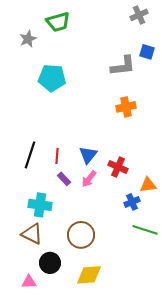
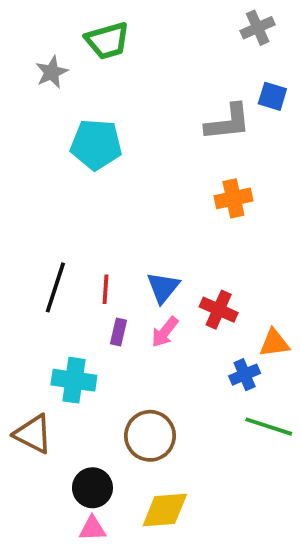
purple rectangle: (64, 179) -> (118, 332), turned 56
brown triangle: (32, 234) -> (33, 434), moved
pink triangle: (29, 282) -> (92, 529), moved

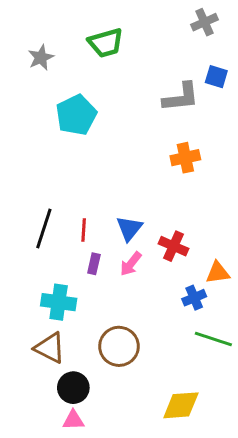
green trapezoid: (107, 41) -> (106, 43), moved
cyan pentagon: (96, 145) -> (76, 115), turned -30
brown triangle: (33, 434) -> (50, 348), moved
yellow diamond: (165, 510) -> (181, 405), moved

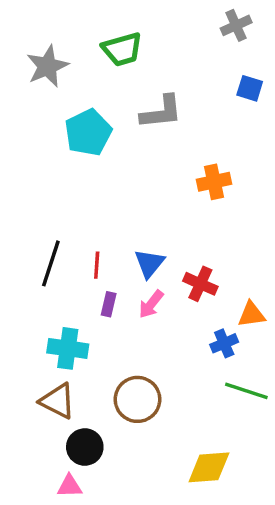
gray star: (41, 57) -> (47, 66), size x1.4
gray L-shape: (181, 97) -> (161, 112), moved
pink triangle: (73, 420) -> (70, 486), moved

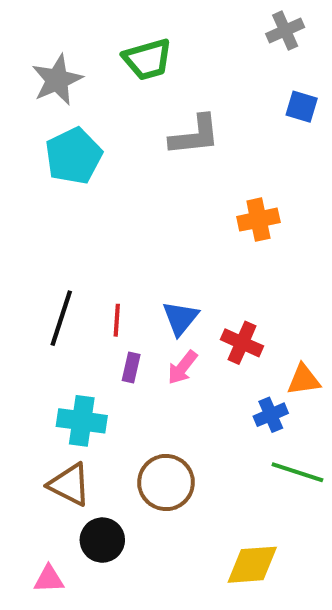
cyan pentagon: (88, 132) -> (74, 156), moved
pink triangle: (70, 486) -> (49, 579), moved

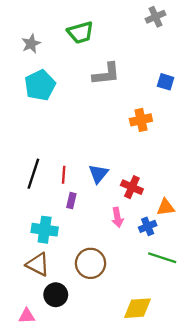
gray star: (57, 80) -> (31, 44), size x0.7
blue square: (302, 107) -> (166, 82), moved
pink arrow: (182, 367) -> (117, 217), moved, turned -48

